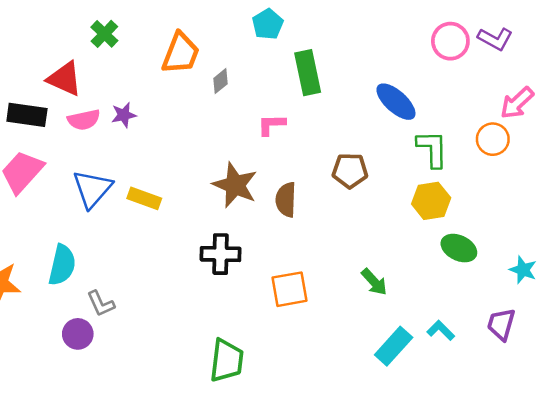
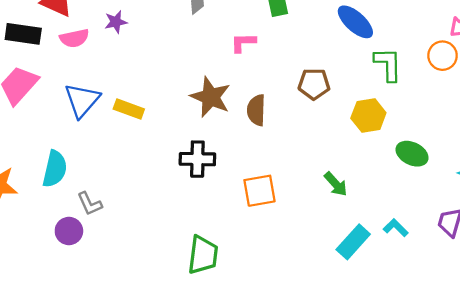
purple star: (124, 115) -> (116, 22), moved
yellow hexagon: (431, 201) -> (368, 116), moved

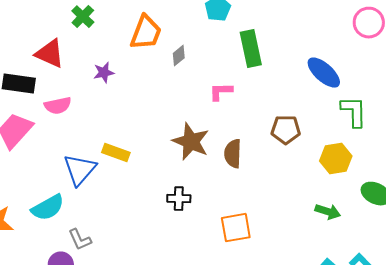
pink semicircle: (74, 38) -> (58, 106), moved
blue triangle: (82, 100) -> (80, 170), moved
black cross: (197, 159) -> (179, 199), size x0.7
cyan semicircle: (55, 169) -> (48, 208), turned 48
green arrow: (336, 184) -> (328, 212), moved, turned -30

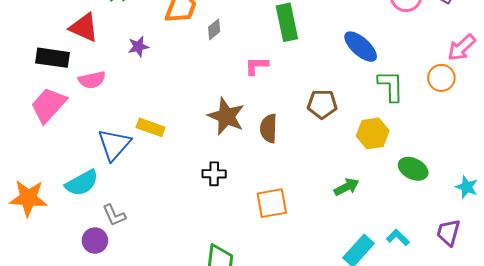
green arrow: (328, 212) -> (346, 187), moved, turned -45

